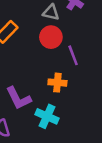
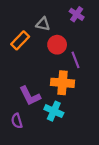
gray triangle: (51, 12) -> (43, 24), moved
orange cross: (57, 83) -> (63, 83), size x1.5

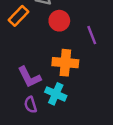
purple line: (76, 60) -> (92, 35), moved
purple semicircle: (17, 121) -> (31, 105), moved

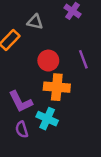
red circle: (59, 21) -> (48, 61), moved

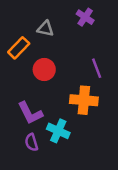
red circle: (48, 61) -> (44, 70), moved
orange cross: (57, 87) -> (84, 100), moved

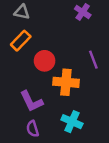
gray triangle: (45, 29) -> (22, 12), moved
orange cross: (84, 100) -> (66, 82), moved
cyan cross: (58, 131) -> (72, 122), moved

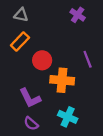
purple semicircle: (33, 129) -> (31, 124), turned -32

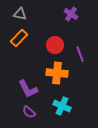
red circle: (42, 60) -> (55, 45), moved

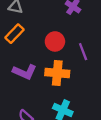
purple L-shape: (28, 89) -> (25, 72), moved, turned -40

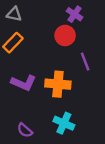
red circle: (55, 41) -> (65, 36), moved

